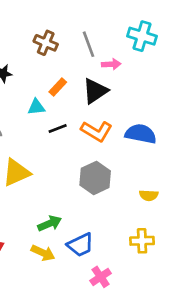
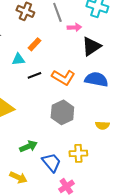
black triangle: (95, 91) -> (91, 46), moved
yellow cross: (142, 241) -> (78, 153), moved
blue trapezoid: (80, 245) -> (51, 162), turned -105
yellow arrow: (43, 253) -> (18, 177), moved

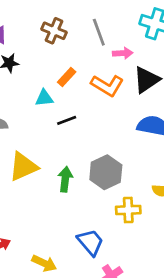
orange L-shape: (63, 77) -> (107, 85), moved
green arrow: (28, 146) -> (65, 179), moved, turned -60
yellow cross: (78, 153) -> (128, 210), moved

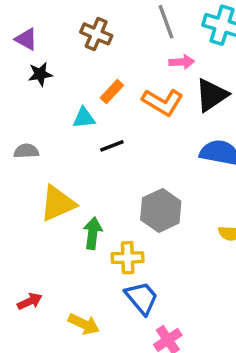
gray line: (99, 32) -> (166, 22), moved
green arrow: (65, 179) -> (93, 233), moved
yellow cross: (128, 210) -> (128, 258), moved

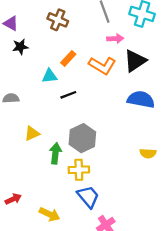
yellow triangle: (58, 203) -> (32, 133), size x0.6
gray hexagon: (161, 210) -> (82, 138), moved

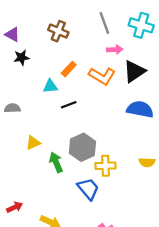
green arrow: (55, 153) -> (56, 162), turned -30
yellow cross: (79, 170) -> (106, 166), moved
blue trapezoid: (88, 197) -> (88, 189), moved

